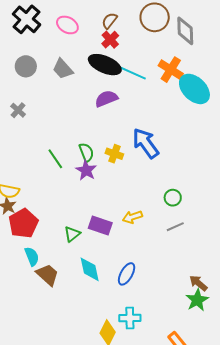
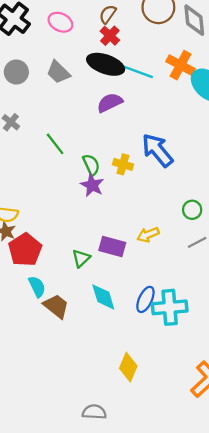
green line: (55, 159) -> (55, 144), moved
cyan cross: (130, 318) -> (170, 307), moved, size x1.4

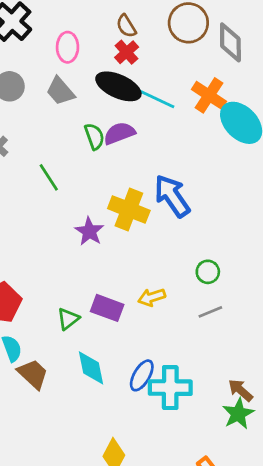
brown semicircle: (108, 14) -> (126, 26), turned -72
pink ellipse: (60, 22) -> (68, 47), moved, turned 60
yellow cross: (123, 164) -> (129, 209), size x1.6
green semicircle: (91, 165) -> (94, 136), moved

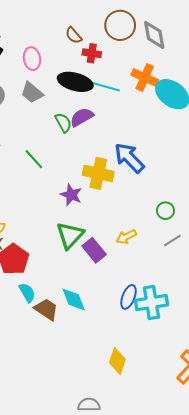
red cross: (127, 52) -> (92, 53), moved, turned -30
purple rectangle: (107, 308) -> (94, 250), turned 40
green triangle: (68, 319) -> (70, 235), moved, size x1.6
cyan diamond: (91, 368) -> (74, 300), moved

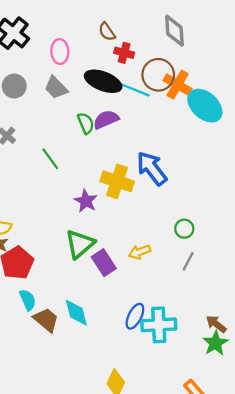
brown circle: (120, 25) -> (158, 75), moved
gray diamond: (154, 35) -> (174, 31), moved
gray line: (172, 241) -> (188, 261), turned -36

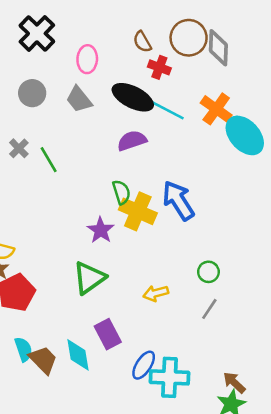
brown circle: (158, 75) -> (189, 38), moved
green semicircle: (86, 123) -> (121, 192), moved
green line: (50, 159) -> (49, 160), moved
purple rectangle: (104, 263) -> (108, 334), moved
cyan semicircle: (28, 300) -> (23, 349), moved

